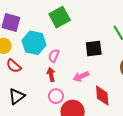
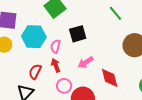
black square: (94, 48) -> (78, 34), moved
red semicircle: (14, 66) -> (35, 72), moved, turned 84

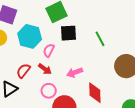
green line: (115, 13) -> (100, 39), moved
black square: (78, 34) -> (69, 33), moved
red arrow: (56, 65) -> (45, 69), turned 136

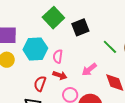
black square: (69, 33) -> (80, 27), moved
green line: (100, 39) -> (110, 47), moved

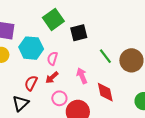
pink arrow: (89, 69) -> (82, 76), turned 98
red arrow: (60, 75) -> (52, 77), turned 112

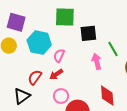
green square: (53, 19) -> (65, 17), turned 30
green line: (105, 56) -> (113, 49), moved
pink arrow: (82, 76) -> (97, 61), moved

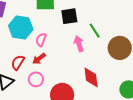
pink circle: (61, 96) -> (36, 79), moved

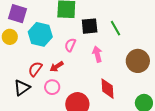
green line: (95, 31) -> (116, 28), moved
pink semicircle: (41, 40) -> (70, 45), moved

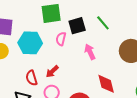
pink semicircle: (70, 45) -> (61, 39), moved
red semicircle: (35, 69) -> (32, 78), turned -42

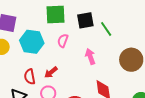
black square: (77, 26) -> (85, 20), moved

